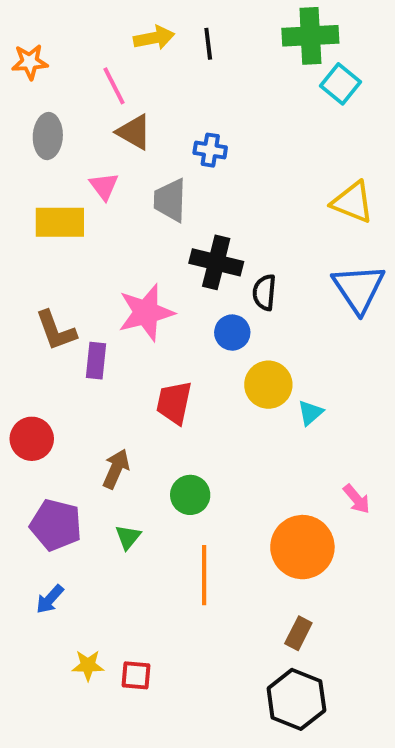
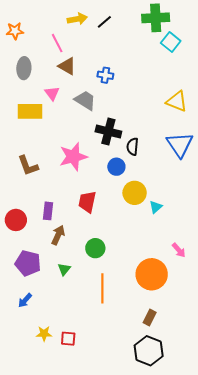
black line: (208, 44) -> (104, 22), turned 56
gray trapezoid: (170, 200) -> (85, 100), turned 120
purple rectangle: (96, 361) -> (48, 211), moved

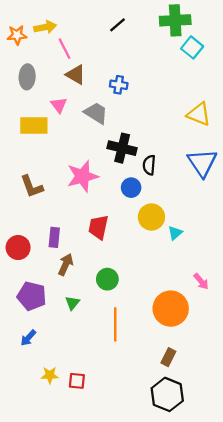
yellow arrow: (77, 19) -> (45, 27), moved

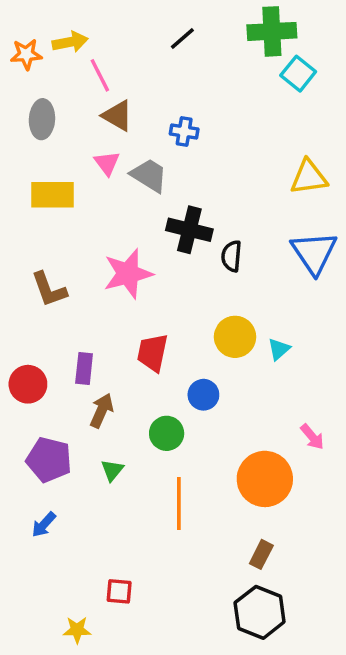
pink triangle: (59, 105) -> (107, 163), moved
yellow triangle: (199, 114) -> (309, 177), turned -30
blue circle: (131, 188) -> (203, 395), moved
cyan triangle: (175, 233) -> (279, 349), moved
yellow star: (50, 375) -> (77, 630), moved

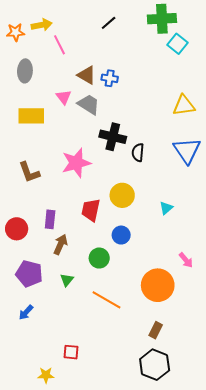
brown triangle: (117, 116) -> (87, 75), moved
yellow circle: (235, 337) -> (122, 195), moved
orange line: (179, 504) -> (106, 300), turned -60

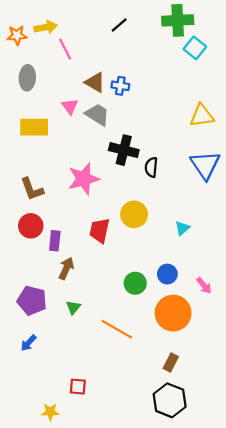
red circle: (17, 229) -> (31, 226), moved
blue circle: (121, 235) -> (167, 274), moved
green circle: (99, 258) -> (135, 283), moved

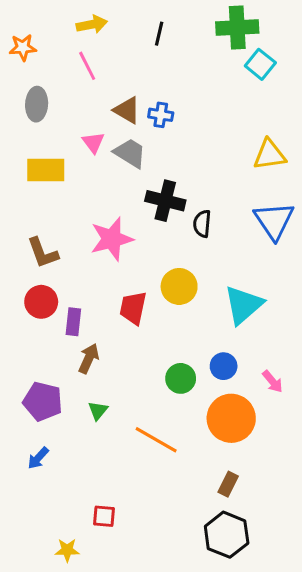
black line: (119, 25) -> (159, 34), turned -36
yellow arrow: (46, 27) -> (92, 24), moved
cyan triangle: (182, 228) -> (243, 305), size x2.0

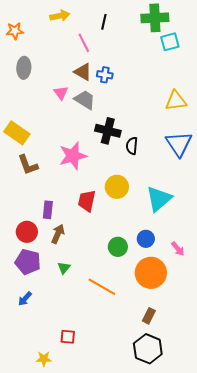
cyan square: (260, 64) -> (170, 42), turned 36
pink line: (87, 66) -> (84, 43), moved
yellow rectangle: (46, 170) -> (17, 133), moved, turned 35
red circle: (41, 302) -> (27, 232), moved

